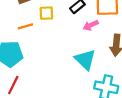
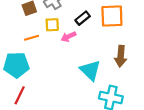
pink arrow: (91, 25) -> (68, 37), moved

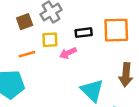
black rectangle: (83, 18) -> (84, 33), turned 32

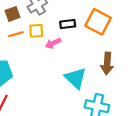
orange square: (116, 30) -> (98, 22), turned 30
orange line: (27, 54) -> (16, 34), moved

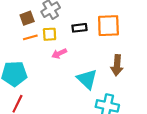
orange square: (98, 22) -> (108, 26), turned -30
pink arrow: (53, 43) -> (59, 53), moved

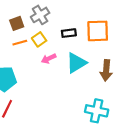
yellow square: (50, 34) -> (39, 39), turned -32
cyan triangle: (87, 79) -> (76, 63), moved, turned 45

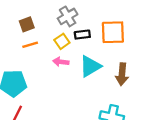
gray cross: (40, 15) -> (68, 16), moved
yellow square: (39, 39) -> (62, 41), moved
pink arrow: (49, 59) -> (61, 62), turned 32

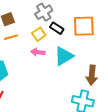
black rectangle: (82, 35) -> (57, 28), turned 40
brown arrow: (122, 74) -> (92, 75), moved

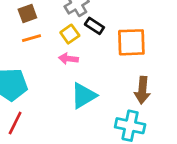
orange square: (84, 26) -> (131, 42), moved
cyan triangle: (64, 56) -> (84, 96), moved

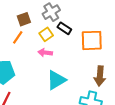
brown square: (27, 14) -> (24, 19), moved
orange line: (32, 38) -> (18, 37), turned -40

